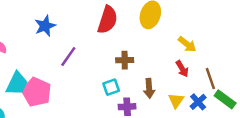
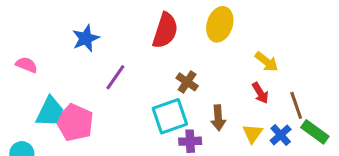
brown cross: (125, 60) -> (187, 82), turned 35
cyan square: (111, 87) -> (170, 116), size x1.6

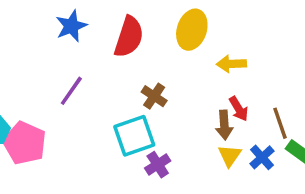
blue star: (86, 38) -> (71, 26), moved
yellow arrow: (267, 62) -> (231, 64), moved, turned 140
brown arrow: (218, 118) -> (224, 125), moved
purple cross: (190, 141) -> (158, 165), turned -30

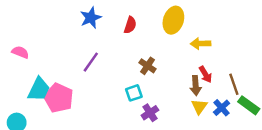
red semicircle: (129, 37) -> (130, 25), size x0.6
cyan square: (134, 136) -> (134, 93), size x0.6

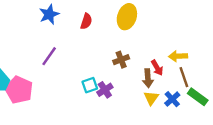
yellow arrow: (201, 44) -> (178, 56), moved
brown cross: (147, 66) -> (121, 60), moved, turned 35
purple cross: (150, 113) -> (105, 90), moved

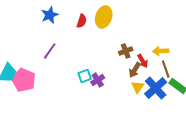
yellow ellipse: (127, 17) -> (104, 17), moved
brown cross: (121, 60) -> (126, 51), moved
brown arrow: (148, 78) -> (135, 70), turned 35
blue cross: (172, 99) -> (156, 88), size x1.6

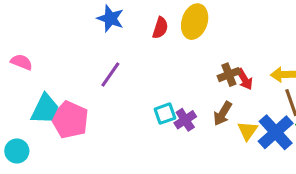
blue star: (50, 15) -> (110, 18), turned -30
red arrow: (143, 61) -> (244, 79), moved
brown arrow: (135, 70) -> (223, 114), moved

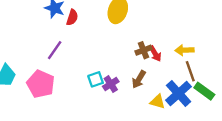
red semicircle: (160, 28) -> (72, 17), moved
pink pentagon: (70, 120) -> (41, 84), moved
yellow triangle: (248, 131) -> (158, 102), moved, turned -49

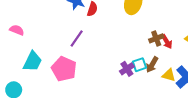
cyan square: (96, 79) -> (139, 65), moved
yellow triangle: (158, 102) -> (169, 75), moved

